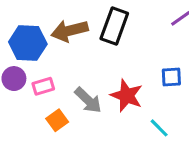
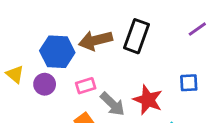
pink rectangle: (43, 86) -> (86, 86), moved

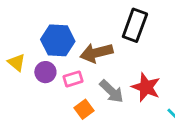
brown arrow: (96, 40) -> (96, 53), moved
pink rectangle: (86, 86) -> (73, 79), moved

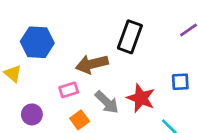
blue hexagon: (58, 40) -> (37, 42), moved
purple circle: (45, 72) -> (32, 114), moved

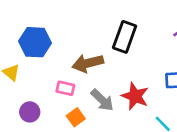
pink rectangle: (69, 90) -> (65, 88), turned 30

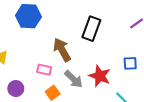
blue hexagon: (35, 42) -> (28, 16), moved
brown arrow: (88, 63) -> (62, 50), turned 75

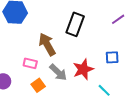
red star: (100, 76) -> (83, 69), turned 30

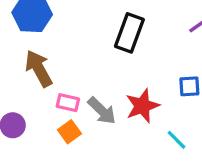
brown arrow: (47, 44) -> (39, 69), moved
pink rectangle: (30, 63) -> (68, 103), moved

